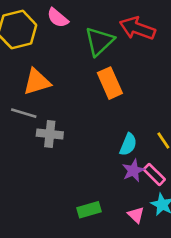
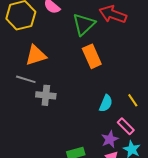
purple star: (133, 171) -> (110, 139), moved

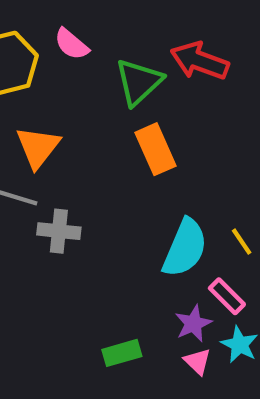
orange triangle: (36, 55) -> (38, 147), turned -35
cyan semicircle: (106, 103) -> (185, 248), size x1.6

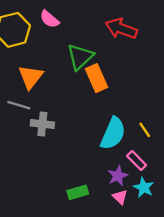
green triangle: (139, 82) -> (80, 57), moved

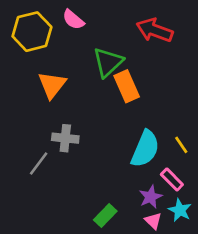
gray line: (19, 105) -> (39, 164), moved, turned -70
green rectangle: (78, 192) -> (105, 215), turned -30

